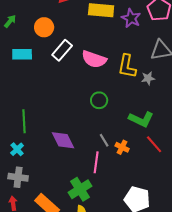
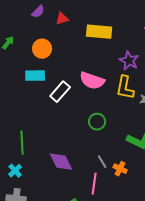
purple star: (131, 18) -> (129, 61), moved
white rectangle: (62, 50) -> (60, 92), moved
cyan rectangle: (22, 54) -> (35, 76), moved

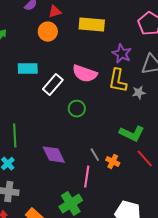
orange circle: (42, 49) -> (48, 32), moved
green circle: (97, 122) -> (77, 109), moved

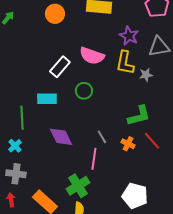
cyan rectangle: (28, 69) -> (47, 99), moved
green L-shape: (132, 134) -> (139, 116), turned -40
orange cross: (113, 162) -> (128, 144), moved

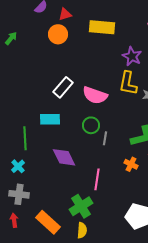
pink semicircle: (92, 56) -> (95, 95), moved
green circle: (84, 91) -> (91, 125), moved
gray line: (102, 137) -> (105, 138), moved, turned 40

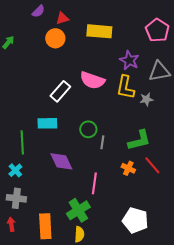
pink semicircle: (95, 95) -> (92, 80), moved
orange rectangle: (48, 222) -> (45, 226), turned 45

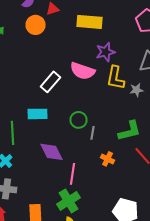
orange circle: (55, 38) -> (36, 25), moved
purple star: (129, 60) -> (106, 52), moved, turned 30
orange cross: (128, 168) -> (108, 159), moved
pink line: (94, 183) -> (72, 174), moved

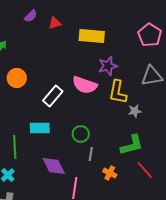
orange circle: (36, 25) -> (17, 78), moved
gray star: (136, 90) -> (135, 111), moved
gray line: (92, 133) -> (91, 154), moved

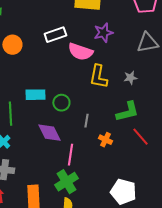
yellow L-shape: (118, 92) -> (98, 77), moved
white rectangle: (53, 96) -> (55, 35), moved, turned 30
green circle: (81, 134) -> (61, 103), moved

